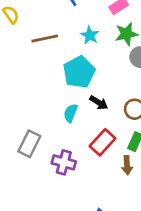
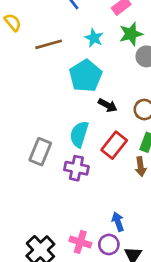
cyan semicircle: (71, 113) -> (79, 134), moved, size x1.4

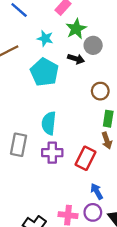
black arrow: (108, 105) -> (76, 59), moved
red rectangle: (114, 145) -> (86, 158), moved

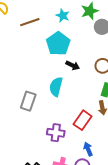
black arrow: (76, 59) -> (73, 65), moved
purple cross: (52, 153) -> (56, 133), moved

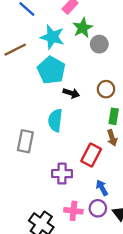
cyan star: (63, 16) -> (52, 37), size x1.5

